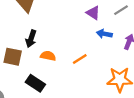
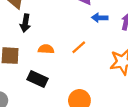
black arrow: (31, 39) -> (25, 23), moved

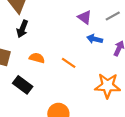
orange line: (79, 47) -> (69, 63), turned 64

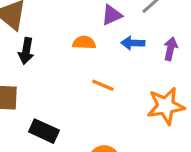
purple triangle: (85, 17) -> (112, 15), turned -48
orange semicircle: (37, 58) -> (84, 43), moved

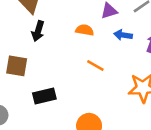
black rectangle: (44, 131) -> (44, 96), turned -45

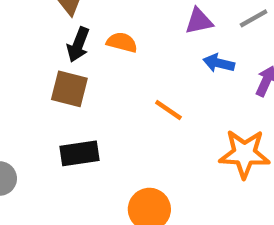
orange semicircle: (85, 30) -> (122, 42), moved
brown square: (17, 66) -> (69, 89), moved

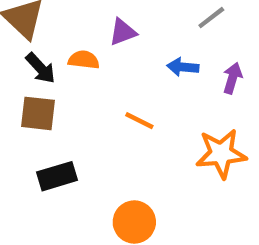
purple triangle: (199, 21) -> (123, 32), moved
black arrow: (78, 45) -> (40, 68), turned -56

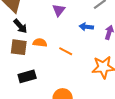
purple triangle: (123, 32) -> (59, 10), turned -32
orange semicircle: (84, 60) -> (40, 43), moved

